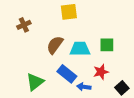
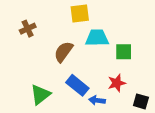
cyan trapezoid: (80, 49) -> (97, 38), moved
black square: (122, 88) -> (141, 101), turned -32

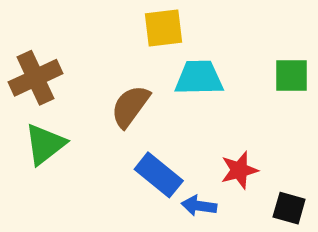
brown cross: (28, 29) -> (35, 78), moved, size x1.5
green square: (124, 52) -> (291, 75), moved
green triangle: (40, 95) -> (45, 144), moved

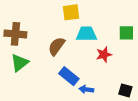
brown cross: (35, 78) -> (15, 34), turned 30
red star: (239, 170) -> (104, 54), moved

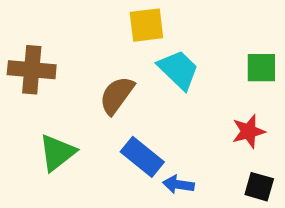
cyan trapezoid: (86, 34) -> (178, 70), turned 45
red star: (104, 54) -> (249, 131), moved
green triangle: (20, 63) -> (57, 153), moved

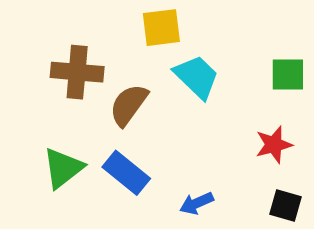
brown cross: (32, 70) -> (77, 72), moved
blue rectangle: (142, 157) -> (126, 173), moved
blue arrow: (178, 185) -> (197, 203), turned -32

